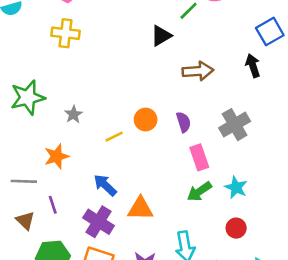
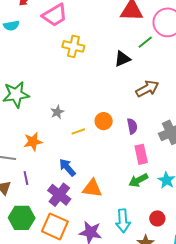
yellow cross: (66, 33) -> (73, 46), moved
brown arrow: (198, 71) -> (147, 89), turned -30
gray star: (74, 114) -> (57, 112), moved
red circle: (236, 228) -> (157, 218), moved

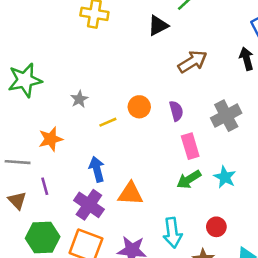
blue arrow: (67, 167) -> (97, 169), turned 30

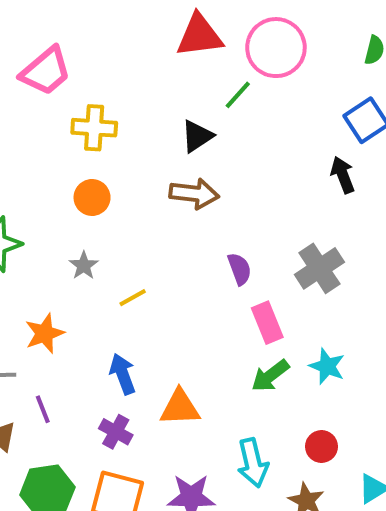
brown arrow: (192, 62) -> (194, 194), moved, turned 44
orange circle: (139, 107) -> (92, 198), moved
purple cross: (89, 205) -> (116, 432), size x0.7

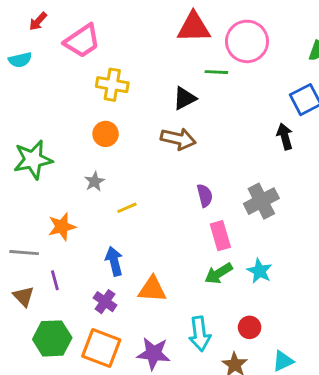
green line: (238, 95) -> (216, 72), turned 45

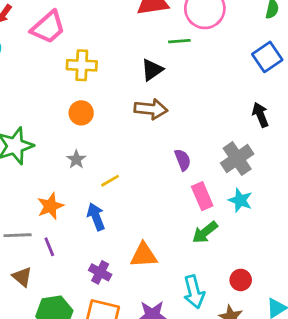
black arrow: (285, 137) -> (260, 115), moved
blue arrow: (114, 261) -> (96, 217), moved
cyan star: (259, 271) -> (240, 200), moved
purple line: (55, 280) -> (49, 247), moved

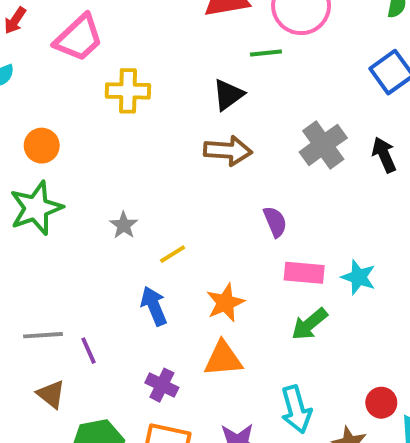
orange circle: (81, 113) -> (42, 146), moved
gray cross: (237, 159) -> (323, 145), moved
pink rectangle: (202, 196) -> (304, 273), turned -60
orange star: (50, 206) -> (225, 303), moved
red circle: (241, 280) -> (381, 403), moved

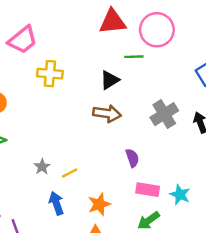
gray star: (124, 225) -> (42, 167), moved

